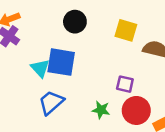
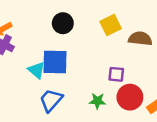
yellow square: (126, 30) -> (111, 25), turned -35

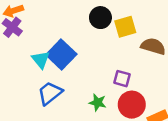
black circle: (63, 23) -> (100, 18), moved
blue square: (55, 62) -> (61, 54), turned 32

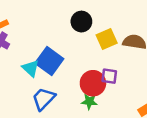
yellow square: (125, 27) -> (107, 39), moved
red circle: (132, 105) -> (93, 83), moved

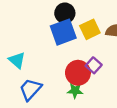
blue square: (49, 61) -> (63, 32), moved, turned 36
purple square: (109, 76) -> (94, 65), turned 35

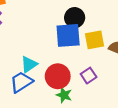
cyan triangle: (17, 60) -> (29, 64), moved, turned 30
red circle: (78, 73) -> (58, 76), moved

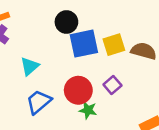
black circle: (75, 18) -> (66, 22), moved
cyan triangle: (29, 64) -> (30, 66), moved

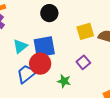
blue square: (84, 44) -> (44, 47), moved
red circle: (78, 90) -> (40, 64), moved

